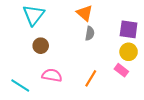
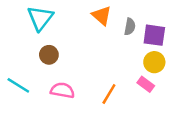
gray semicircle: (90, 33) -> (130, 27), moved
cyan line: (20, 86) -> (18, 85), moved

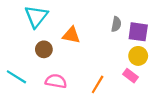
orange triangle: (102, 16) -> (71, 35), moved, turned -30

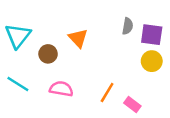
cyan triangle: (36, 16) -> (18, 36), moved
orange triangle: (71, 35) -> (78, 38), turned 36
pink rectangle: (130, 76) -> (132, 105), moved

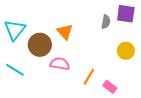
purple square: (152, 35) -> (126, 14), moved
brown circle: (48, 54) -> (40, 45), size x1.5
pink semicircle: (61, 89) -> (60, 64), moved

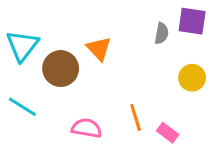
pink semicircle: (60, 64) -> (87, 128), moved
orange line: (89, 77) -> (136, 117), turned -48

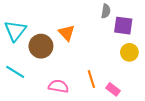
purple square: (192, 21) -> (123, 26), moved
gray semicircle: (162, 33) -> (106, 11), moved

